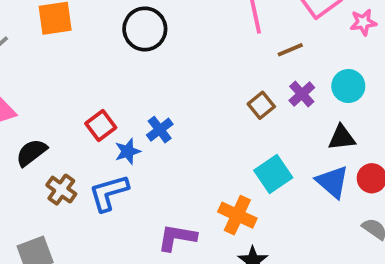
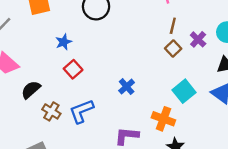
brown line: (290, 50) -> (173, 26), moved, turned -49
blue cross: (160, 130) -> (127, 87), moved
blue star: (128, 151) -> (64, 42), moved

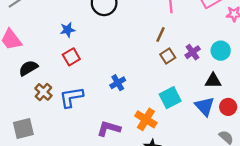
brown line: (173, 26) -> (160, 34), moved

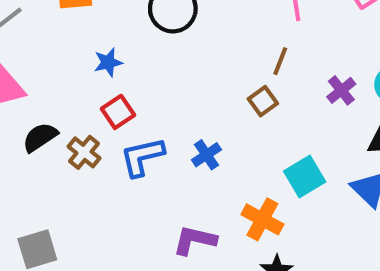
brown square: (168, 56) -> (263, 101), moved
brown cross: (43, 92) -> (84, 152), moved
blue L-shape: (71, 97) -> (142, 157), moved

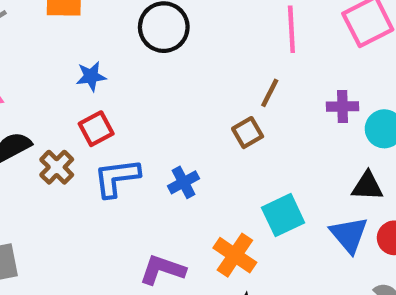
purple cross: (341, 90) -> (343, 106), moved, turned 32

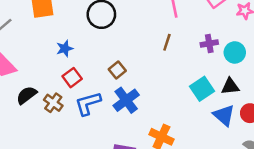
brown square: (248, 133) -> (117, 70), moved
blue cross: (183, 182) -> (126, 100), size x1.5
cyan square: (283, 215) -> (202, 89), moved

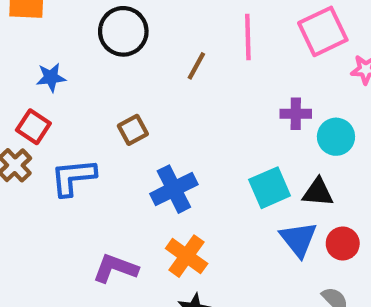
brown line: (167, 42) -> (196, 66), moved
red square: (72, 78) -> (33, 127), moved, turned -30
blue cross: (126, 100) -> (174, 189), moved

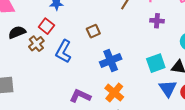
purple cross: (296, 114) -> (157, 21), moved
blue L-shape: (73, 177) -> (63, 51), turned -60

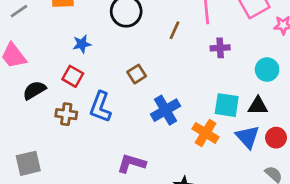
brown cross: (36, 44) -> (66, 114), moved, turned -35
cyan square: (156, 63) -> (227, 105), turned 36
orange cross: (114, 93) -> (206, 133), moved

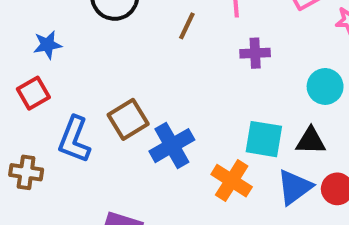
brown square: (137, 74) -> (128, 119), moved, size x1.4
red square: (73, 76) -> (33, 93), turned 30
brown cross: (66, 114) -> (26, 172), moved
blue triangle: (248, 137) -> (295, 187), turned 35

